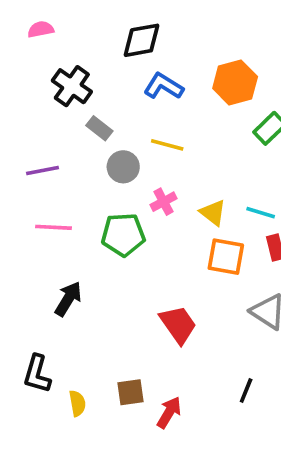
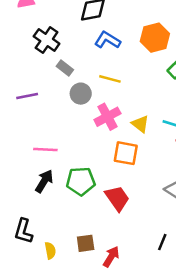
pink cross: (164, 202) -> (107, 117), size x1.5
pink line: (54, 227) -> (45, 150), moved
green pentagon: (123, 235) -> (81, 181), moved
orange square: (226, 257) -> (126, 153), moved

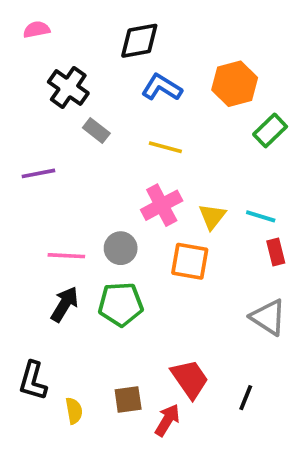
gray circle: (81, 94) -> (121, 248), moved
yellow triangle: (140, 124) -> (212, 216), turned 30
red trapezoid: (117, 198) -> (190, 379), moved

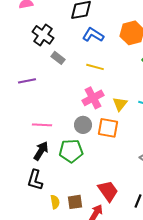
gray circle: (121, 248) -> (83, 125), moved
black L-shape: (33, 381) -> (35, 180), moved
yellow semicircle: (74, 411) -> (55, 202), moved

